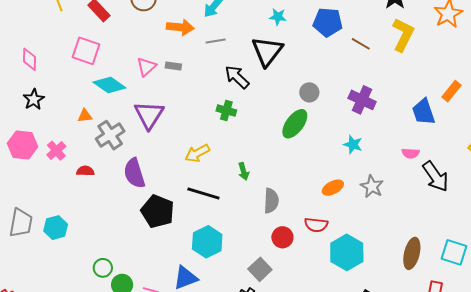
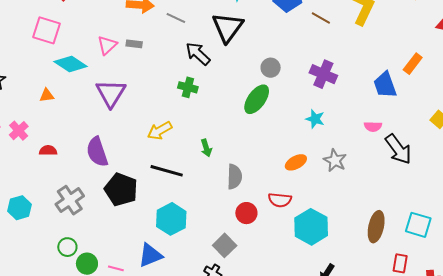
gray line: (216, 41) -> (176, 18), turned 36
gray cross: (110, 135) -> (70, 200), moved

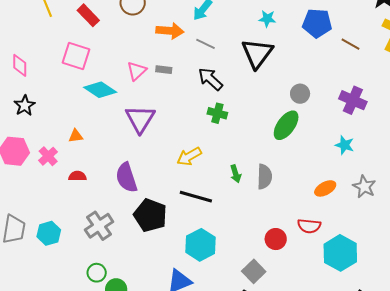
black arrow: (198, 54) -> (210, 79), moved
orange triangle: (47, 95) -> (76, 136), moved
gray semicircle: (234, 177) -> (265, 177), moved

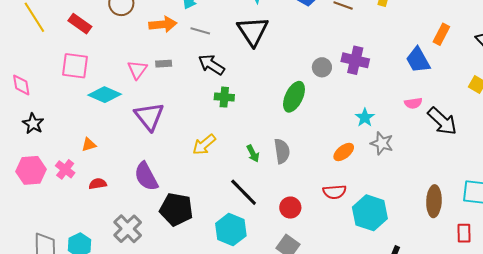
gray circle: (300, 94) -> (322, 67), moved
cyan star: (345, 145) -> (365, 118), moved, turned 30
black line: (196, 197) -> (244, 192), moved, turned 40
red circle: (276, 239) -> (290, 208), moved

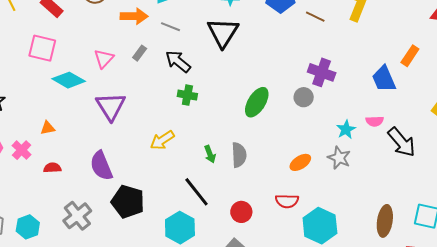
gray rectangle: (164, 64) -> (140, 53), moved, turned -56
gray circle: (322, 67) -> (304, 97), moved
cyan star: (365, 118) -> (346, 129), moved

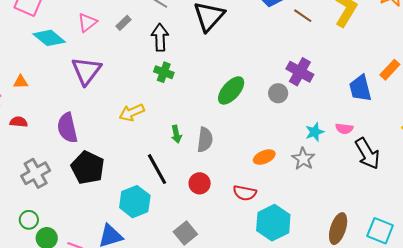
black arrow: (178, 61) -> (160, 37), turned 40
red circle: (241, 212) -> (200, 183), moved

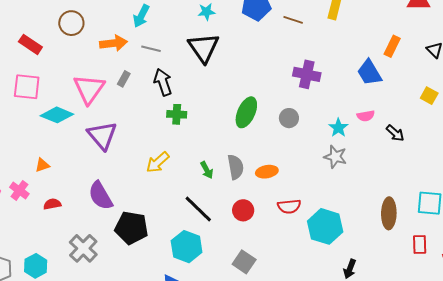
pink triangle: (87, 22) -> (89, 89), size x1.6
gray circle: (278, 93) -> (289, 118), moved
black arrow: (367, 154) -> (395, 133), size x0.6
orange ellipse: (264, 157) -> (267, 172), moved, turned 30

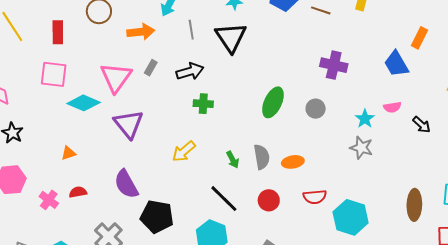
red rectangle: (30, 44) -> (58, 32), turned 55
gray line: (151, 49) -> (191, 30), moved, turned 66
black arrow: (163, 82) -> (190, 71), turned 92
pink cross: (19, 191) -> (49, 200), moved

